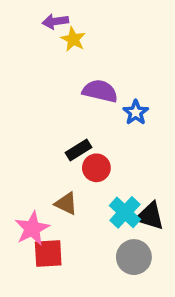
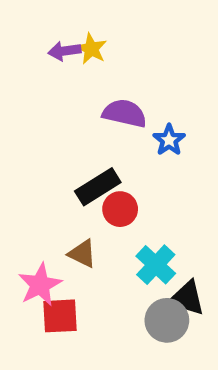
purple arrow: (55, 21) -> (64, 51), moved
black rectangle: (79, 150) -> (98, 187), size x1.4
black triangle: (150, 216) -> (187, 298), moved

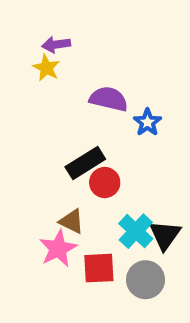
yellow star: (91, 49) -> (46, 68), moved
pink star: (40, 285) -> (58, 249), moved
black triangle: (187, 298) -> (165, 235), moved, turned 48
red square: (60, 316) -> (99, 268), moved

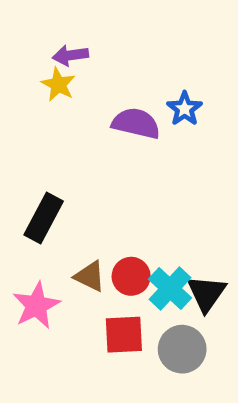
blue star: (147, 122) -> (185, 109), moved
black rectangle: (85, 163) -> (44, 218), moved, turned -30
red circle: (105, 183) -> (131, 276), moved
pink star: (58, 249) -> (36, 305), moved

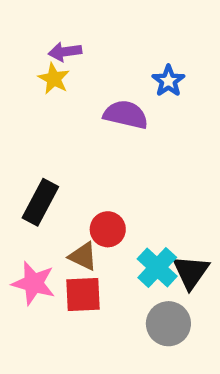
blue star: (185, 109) -> (168, 81), moved
red circle: (131, 276) -> (108, 229), moved
pink star: (36, 305) -> (34, 283), turned -30
red square: (124, 335) -> (83, 294), moved

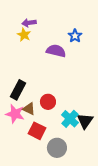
brown triangle: (83, 256) -> (29, 109), moved
pink star: (34, 283) -> (15, 114), moved
red square: (83, 294) -> (37, 131), turned 30
gray circle: (168, 324) -> (57, 148), moved

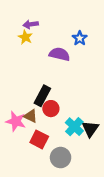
black rectangle: (18, 90) -> (42, 96), moved

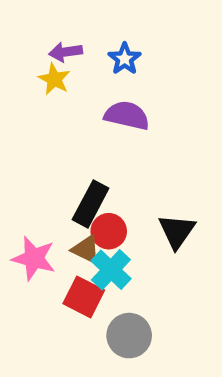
blue star: (80, 38) -> (125, 59), moved
brown triangle: (31, 116) -> (86, 249), moved
cyan cross: (74, 127) -> (111, 270), moved
black triangle: (90, 129) -> (177, 231), moved

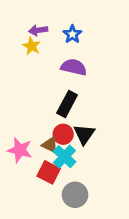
black rectangle: (91, 204) -> (67, 104), moved
black triangle: (177, 231) -> (84, 134), moved

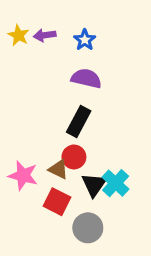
yellow star: (32, 46) -> (18, 35), moved
black triangle: (84, 134) -> (94, 185), moved
cyan cross: (64, 157) -> (116, 183), moved

